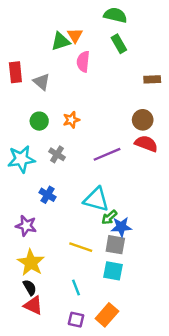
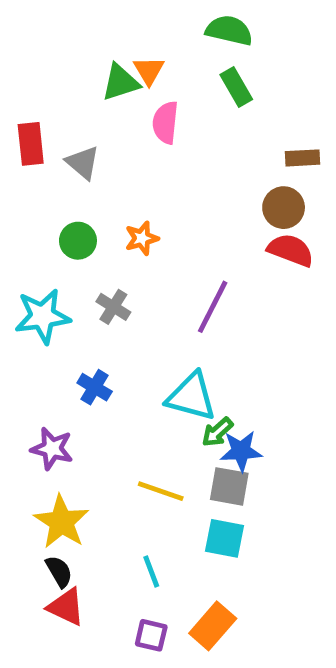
brown circle: (143, 120) -> (284, 208), moved
red semicircle: (146, 144) -> (291, 250), moved
purple line: (107, 154) -> (213, 307), turned -40

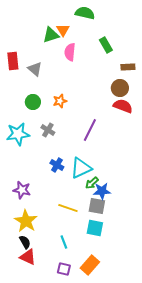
green semicircle: (229, 30) -> (85, 13), moved
green rectangle: (236, 87) -> (106, 45), moved
blue cross: (95, 387) -> (57, 165), moved
cyan triangle: (191, 397) -> (81, 168), turned -40

